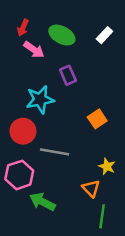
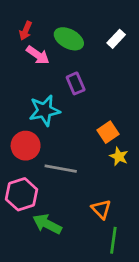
yellow star: (107, 166) -> (119, 156), moved

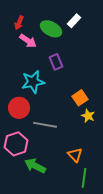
white rectangle: (116, 39) -> (74, 21), moved

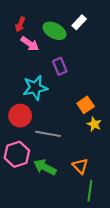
green arrow: (35, 166) -> (45, 167), moved

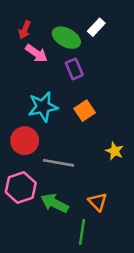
purple rectangle: (60, 66) -> (74, 69), moved
orange square: (86, 105) -> (85, 111), moved
green line: (90, 191) -> (82, 232), moved

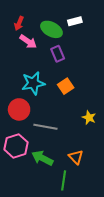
white rectangle: (96, 27) -> (75, 21), turned 32

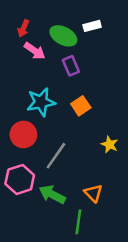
gray line: (45, 127) -> (56, 156), turned -65

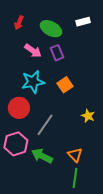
white rectangle: (92, 26) -> (83, 22), moved
pink arrow: (35, 51) -> (33, 51), moved
green line: (78, 222) -> (75, 178), moved

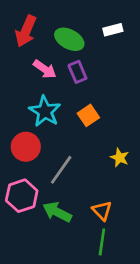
red arrow: (19, 23) -> (26, 31), size x1.6
cyan star: (33, 82) -> (45, 111), turned -30

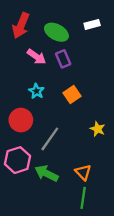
cyan star: (45, 111) -> (36, 91), size x0.6

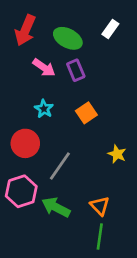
white rectangle: (92, 24) -> (110, 29), turned -40

